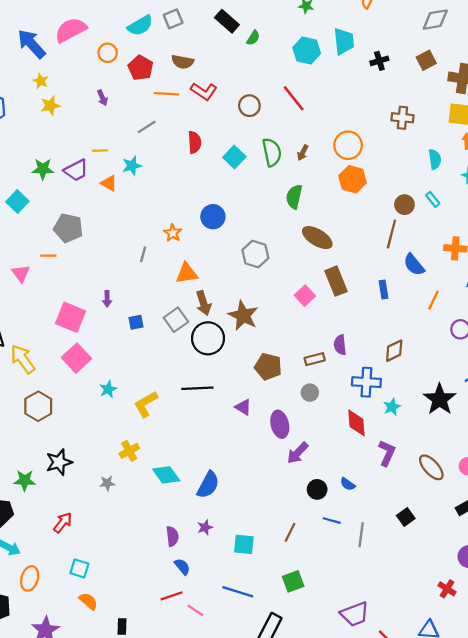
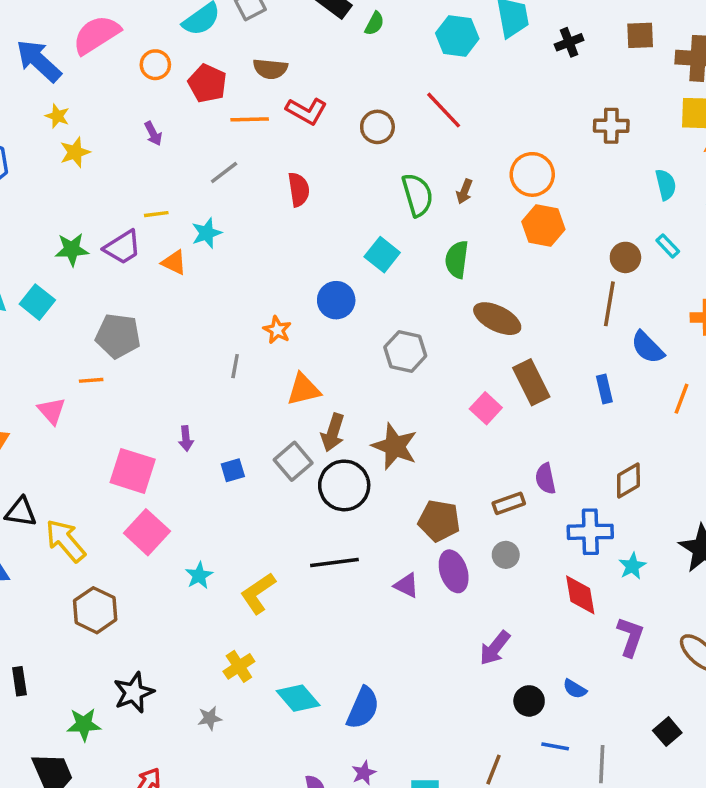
brown square: (426, 60) -> (640, 35), turned 30
cyan square: (234, 157) -> (382, 255), moved
brown arrow: (203, 303) -> (333, 433), turned 40
purple ellipse: (280, 424) -> (454, 571), moved

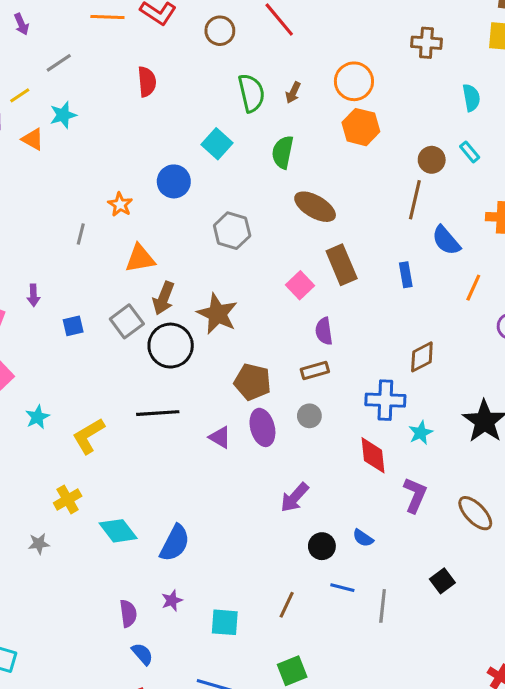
gray line: (224, 172) -> (59, 63), moved
yellow line: (156, 214) -> (20, 95), turned -30
purple semicircle: (545, 479) -> (324, 331), moved

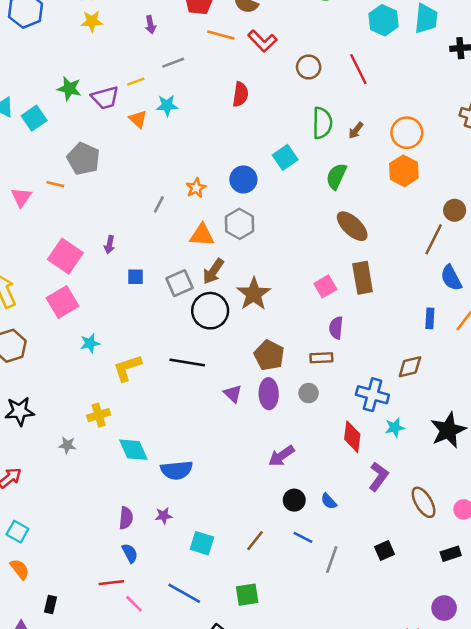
gray hexagon: (232, 231) -> (240, 224), moved
blue rectangle: (406, 275) -> (430, 318), moved
blue semicircle: (175, 543) -> (177, 470), turned 44

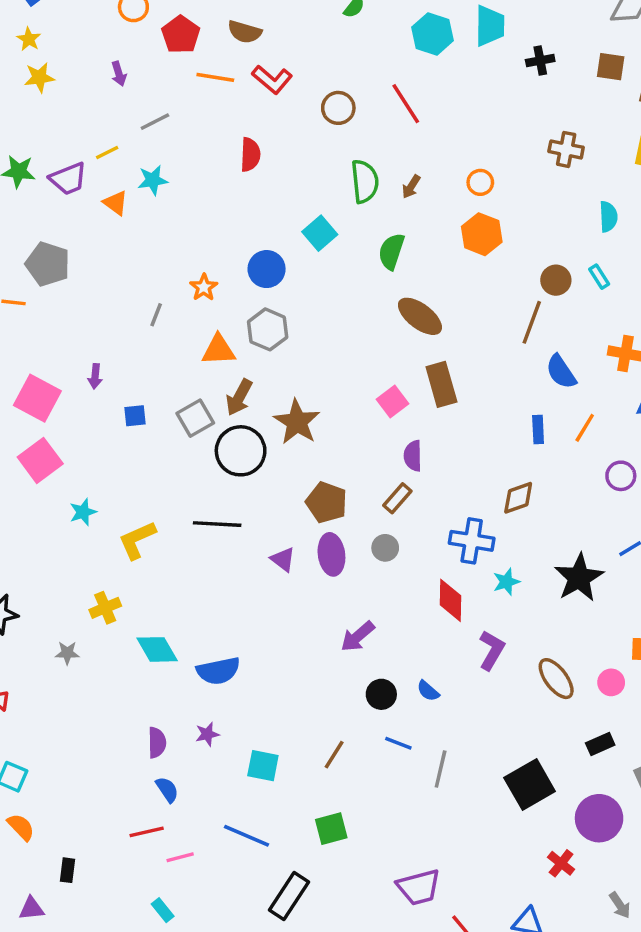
orange circle: (407, 133) -> (480, 182), size x0.6
brown rectangle: (321, 358) -> (397, 498), turned -40
black square: (384, 551) -> (530, 784), moved, size x1.8
pink line: (134, 604) -> (180, 857), turned -54
purple circle: (444, 608) -> (599, 818), size x1.4

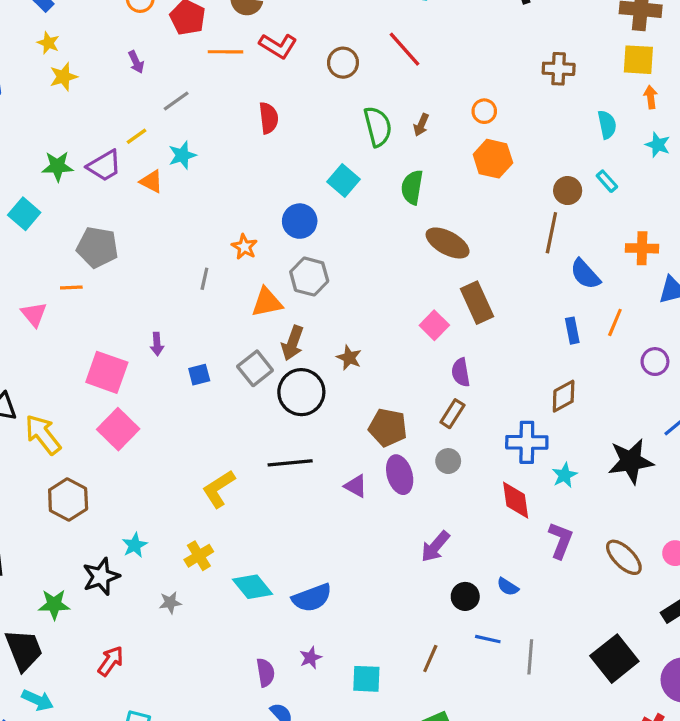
brown star: (297, 422) -> (349, 358), size x0.6
cyan star: (83, 512) -> (135, 545), moved
black star: (579, 578) -> (631, 461), turned 30

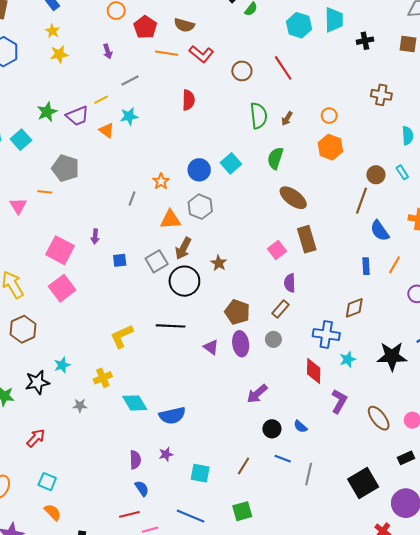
green star: (58, 166) -> (47, 112), turned -30
cyan square: (344, 181) -> (231, 163), moved

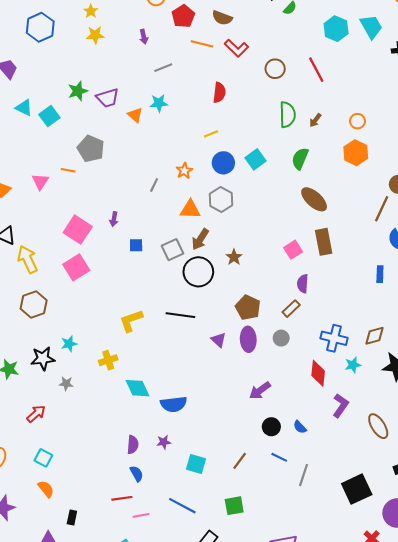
cyan trapezoid: (334, 20) -> (371, 27), turned -35
yellow line: (101, 100) -> (211, 134), moved
brown diamond: (354, 308) -> (374, 336), moved
gray star: (80, 406) -> (66, 384), moved

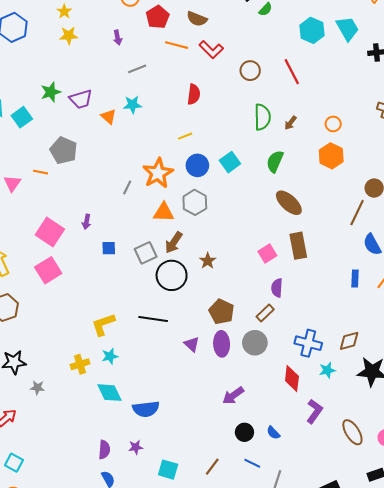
orange star: (184, 171) -> (158, 173), size x1.8
gray circle: (281, 338) -> (255, 343), size x1.5
cyan star: (69, 344) -> (110, 356), moved

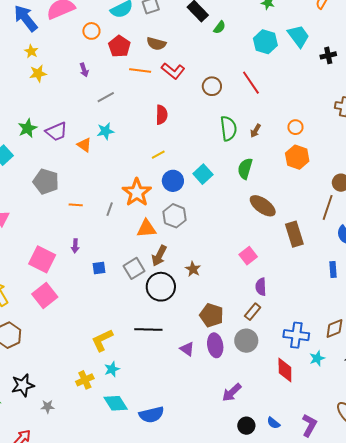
orange line: (40, 172) -> (76, 205), moved
brown rectangle: (298, 246) -> (294, 234), moved
purple L-shape: (315, 411) -> (309, 425), moved

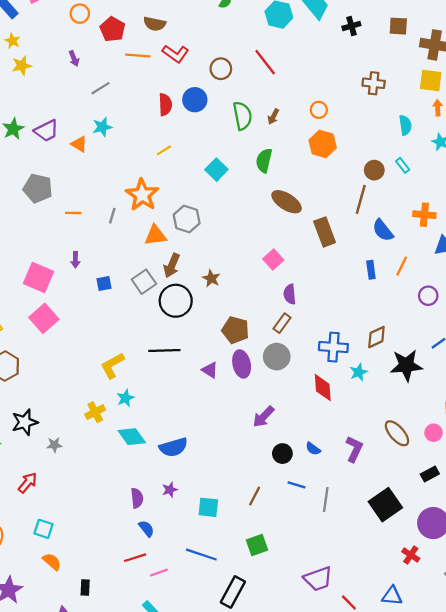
blue circle: (173, 181) -> (195, 100), moved

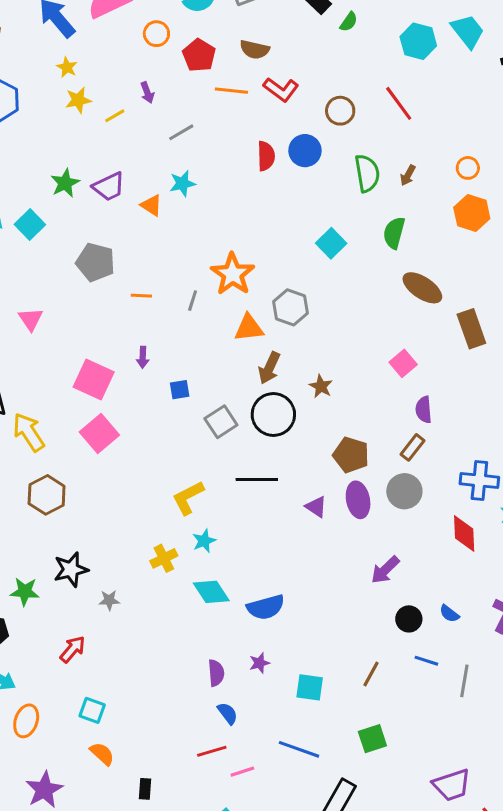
yellow line: (164, 150) -> (115, 116), moved
gray square: (144, 282) -> (221, 422), moved

